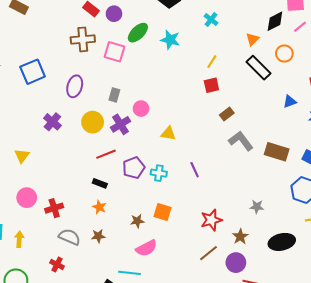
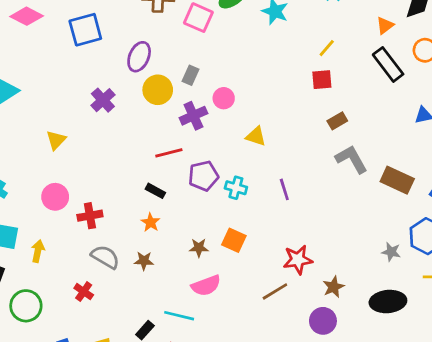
yellow circle: (93, 122) -> (158, 90), moved
gray star: (257, 207) -> (391, 252), moved
brown line: (208, 253) -> (275, 291), moved

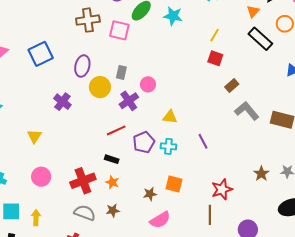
red square: (322, 80) -> (215, 58), turned 35
yellow triangle: (256, 136) -> (170, 117), moved
red cross: (90, 216) -> (83, 181), moved, size x1.4
brown star: (333, 287) -> (261, 174), moved
brown line: (275, 291) -> (210, 215), turned -48

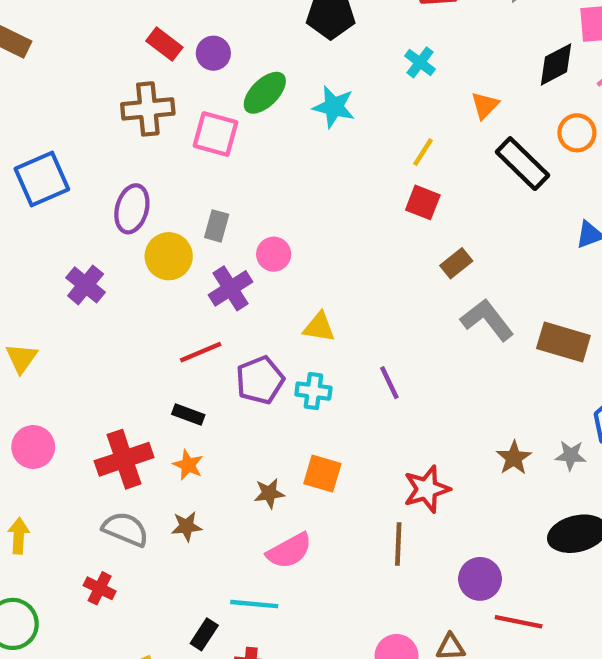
orange triangle: (253, 11) -> (485, 105), moved

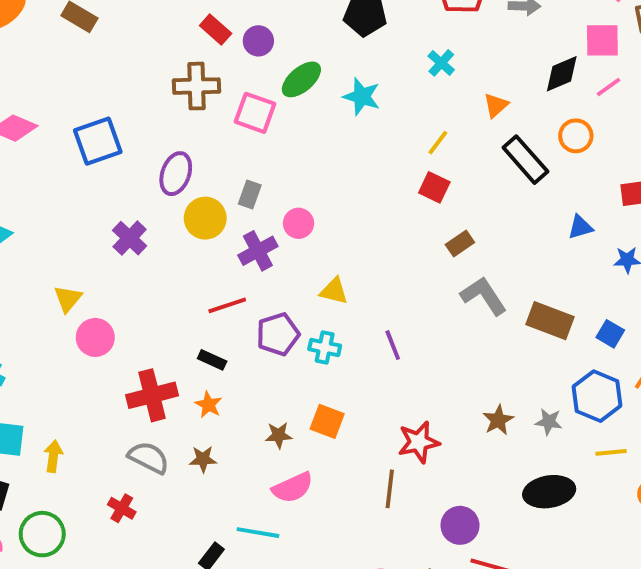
pink circle: (33, 447) -> (95, 337), moved

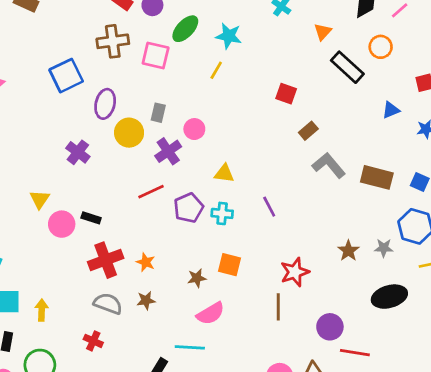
blue square: (98, 141) -> (66, 76), moved
yellow line: (438, 143) -> (216, 70), moved
black rectangle: (212, 360) -> (91, 218), moved

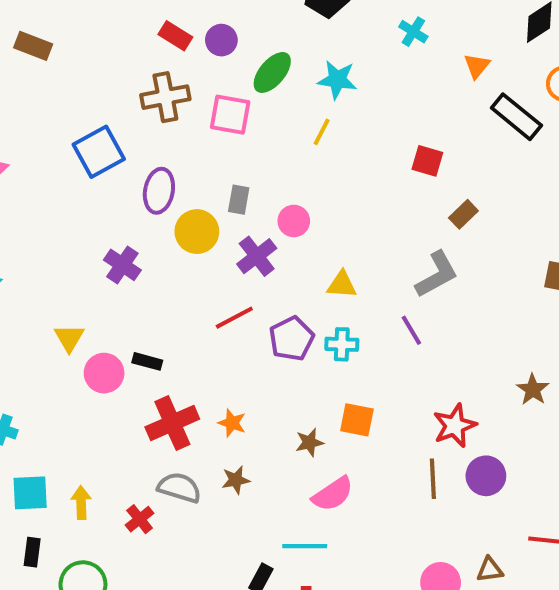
gray L-shape: (329, 165) -> (437, 274), moved, turned 104
purple circle: (330, 327) -> (486, 476), moved
red cross: (93, 341) -> (140, 519), moved, turned 30

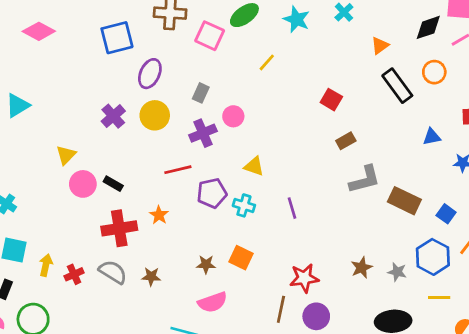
cyan star: (337, 80) -> (296, 19), moved
yellow circle: (197, 232) -> (155, 115), moved
gray L-shape: (437, 274) -> (365, 180), moved
orange star: (232, 423) -> (159, 215), moved
red cross: (140, 519) -> (74, 274), moved

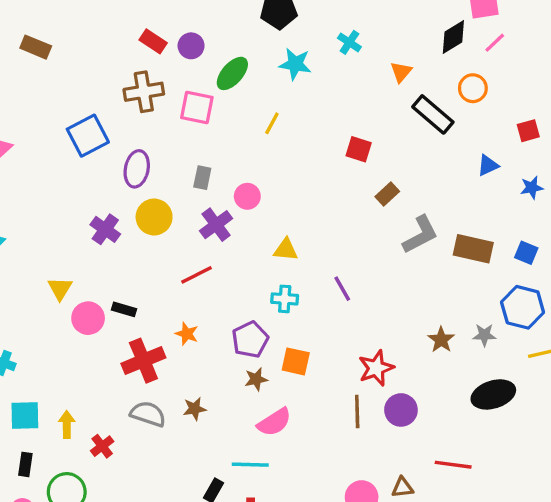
purple pentagon: (212, 193) -> (250, 340), moved
red cross: (74, 274) -> (102, 446), moved

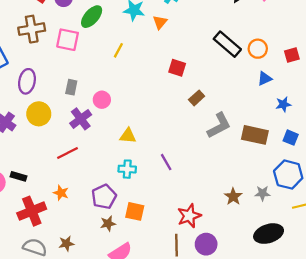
orange triangle: (401, 72) -> (160, 22), moved
orange circle: (473, 88) -> (258, 49), moved
blue star: (532, 188) -> (283, 104), moved

